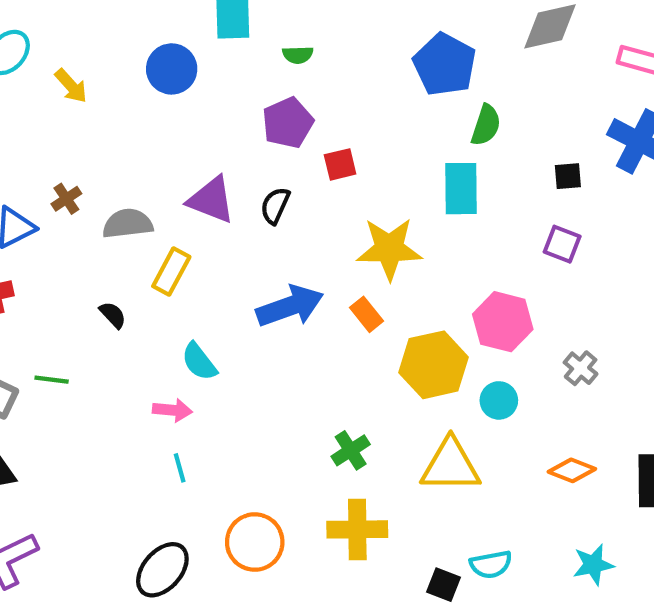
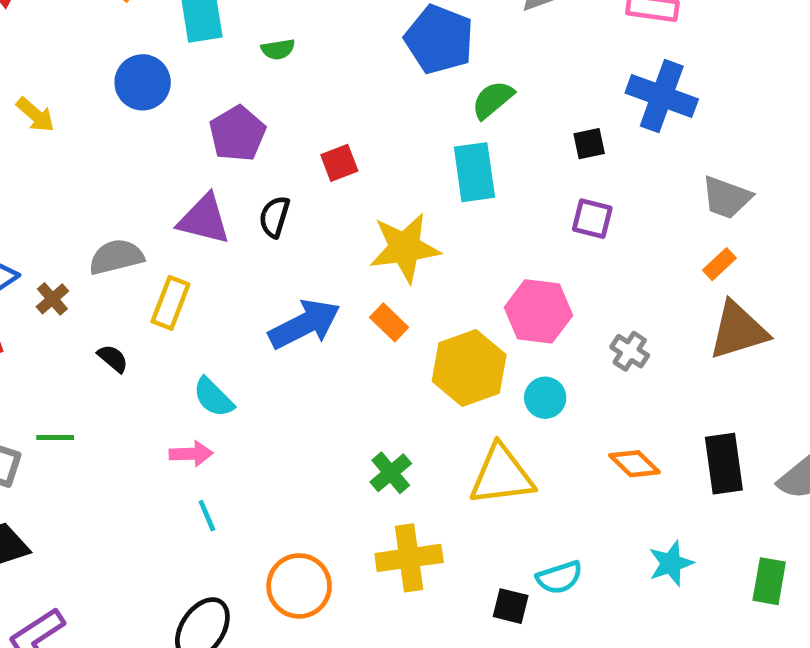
purple pentagon: (288, 123) -> (237, 134), moved
green semicircle: (486, 125) -> (493, 100), turned -141
brown cross: (66, 199) -> (52, 299), moved
orange diamond: (572, 470) -> (634, 464), turned 30

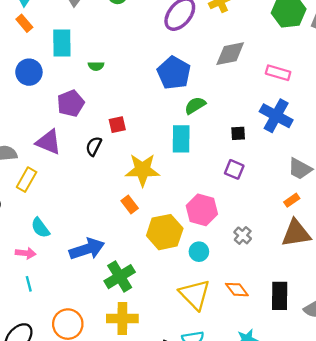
black semicircle: (274, 217) -> (94, 146), moved
blue arrow: (304, 324) -> (87, 249), moved
green cross: (391, 473) -> (120, 277), size x1.5
yellow triangle: (502, 475) -> (195, 295), moved, turned 44

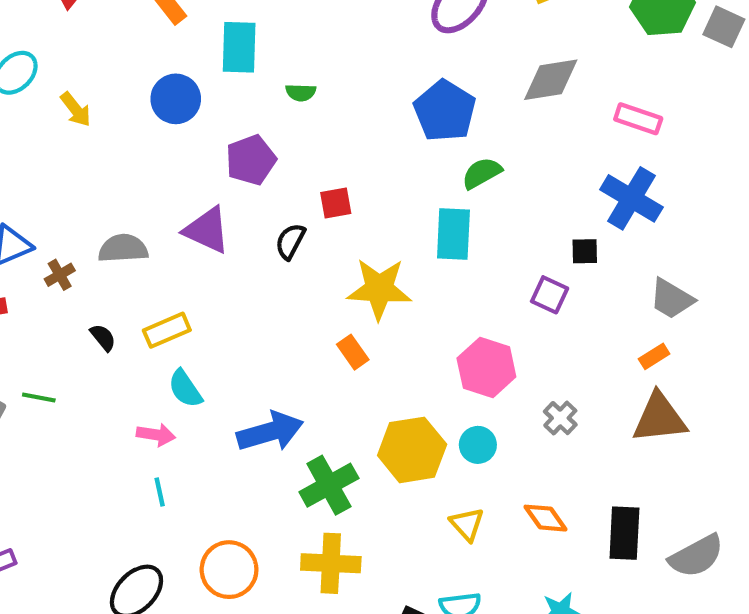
black square: (238, 133) -> (585, 251), moved
yellow rectangle: (27, 180) -> (167, 330), moved, turned 35
yellow hexagon: (165, 232) -> (412, 450), moved
yellow triangle: (195, 295) -> (467, 524), size x0.6

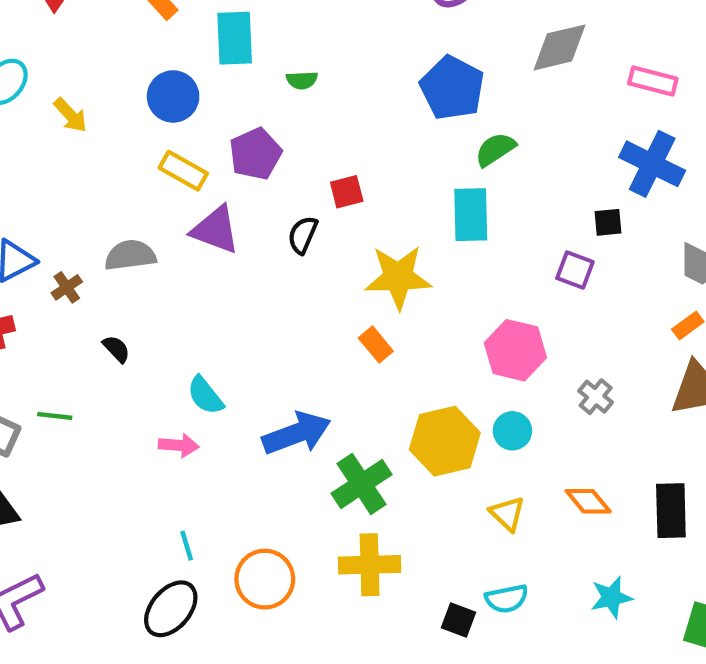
yellow rectangle: (167, 330) -> (183, 171), moved, turned 57
cyan line: (160, 492) -> (187, 546), moved

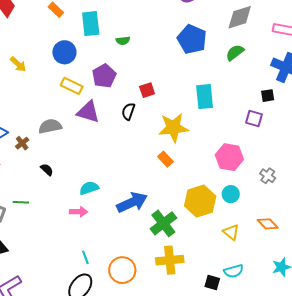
green semicircle: (495, 149) -> (235, 53), moved
cyan semicircle: (205, 395) -> (89, 188), turned 114

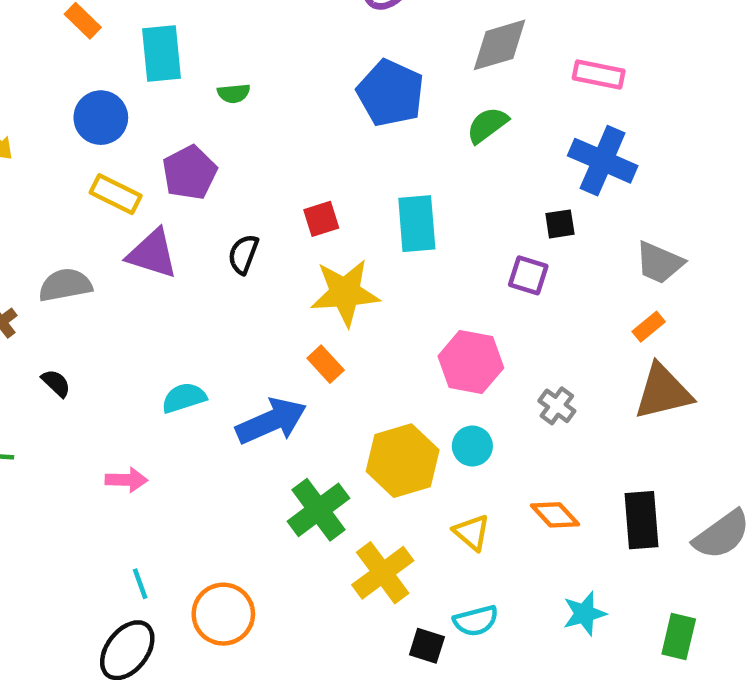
red square: (147, 90) -> (321, 219), moved
cyan semicircle: (89, 188) -> (184, 398), moved
blue arrow: (132, 202) -> (271, 421), moved
yellow cross: (170, 260) -> (383, 573), moved, turned -32

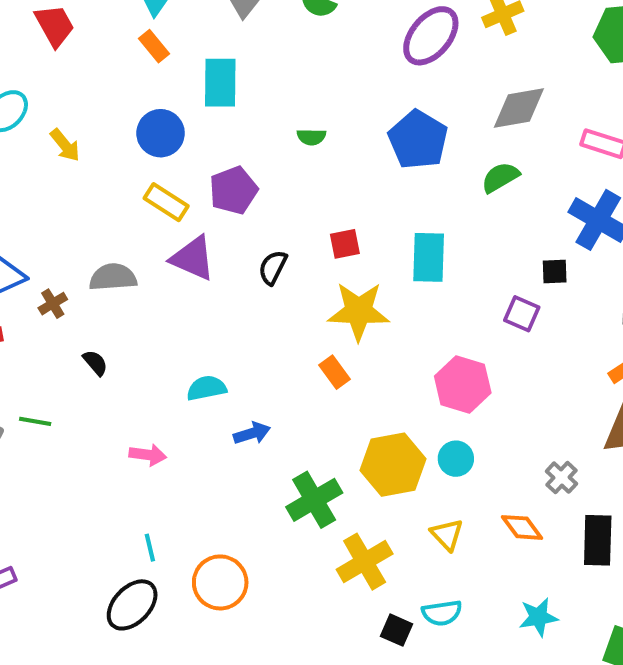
green semicircle: (234, 93) -> (311, 137), moved
gray cross: (557, 406) -> (561, 478), moved
blue arrow: (271, 421) -> (252, 433), moved, size x0.6

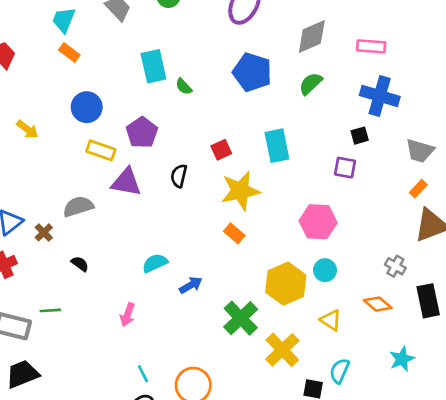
cyan rectangle: (220, 83) -> (153, 66), moved
green semicircle: (311, 137) -> (184, 87), turned 60
pink arrow: (148, 455) -> (128, 315), turned 115
cyan semicircle: (442, 613) -> (340, 371), turned 135

